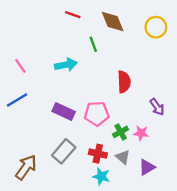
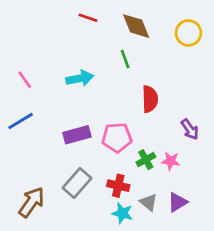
green line: (93, 44) -> (125, 59), moved
purple rectangle: (64, 111) -> (77, 135), turned -40
gray triangle: (123, 157) -> (149, 202), moved

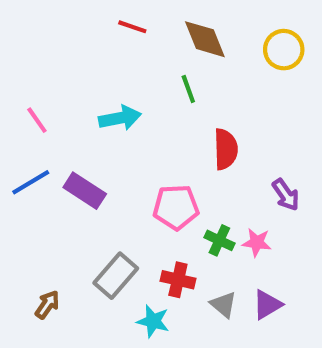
purple rectangle: (77, 135) -> (85, 191), moved, turned 48
green cross: (146, 160) -> (219, 240), turned -36
brown arrow: (32, 202) -> (47, 305), size x0.6
cyan star: (122, 213) -> (153, 321), moved

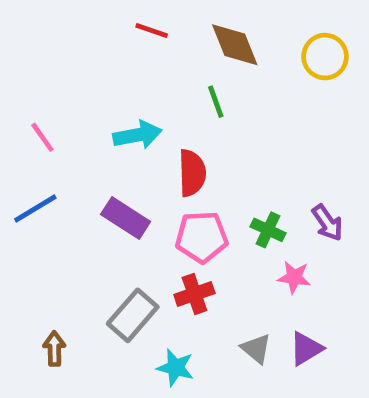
red semicircle: (226, 149) -> (192, 173), moved
purple rectangle: (85, 191) -> (126, 218), moved
green cross: (219, 240) -> (268, 230), moved
red cross: (178, 280) -> (194, 294), moved, turned -32
brown arrow: (47, 305) -> (54, 349), turned -36

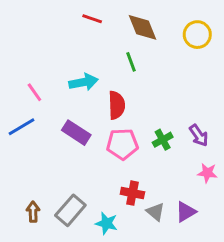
pink line: (42, 137) -> (34, 92), moved
green cross: (268, 230) -> (163, 140), turned 36
pink star: (294, 277) -> (207, 173), moved
red cross: (194, 294) -> (132, 193), moved, turned 30
gray rectangle: (133, 315) -> (70, 210), moved

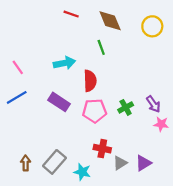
pink line: (34, 92) -> (18, 67), moved
pink star: (207, 173) -> (161, 124), moved
gray triangle: (155, 212) -> (120, 163), turned 48

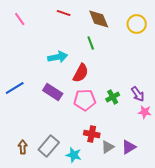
pink line: (18, 67) -> (20, 19), moved
red semicircle: (90, 81) -> (81, 73), turned 30

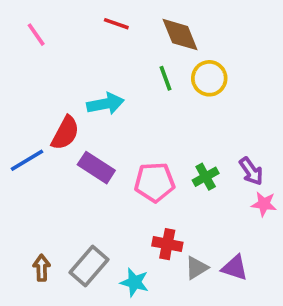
yellow circle: (137, 24) -> (209, 78), moved
red semicircle: (81, 73) -> (65, 133), moved
purple triangle: (129, 147) -> (235, 268), turned 49

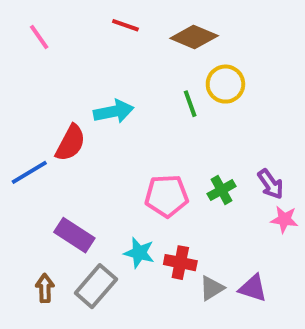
brown diamond: (180, 35) -> (194, 37), turned -45
green line: (166, 78) -> (190, 104), moved
purple rectangle: (96, 168) -> (74, 235), moved
cyan star: (135, 282) -> (139, 253), moved

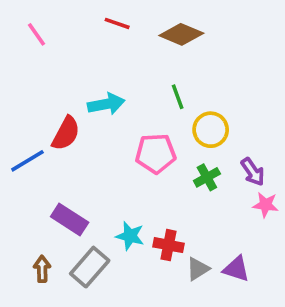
yellow circle: (225, 84) -> (211, 130), moved
pink pentagon: (167, 196) -> (156, 154), moved

